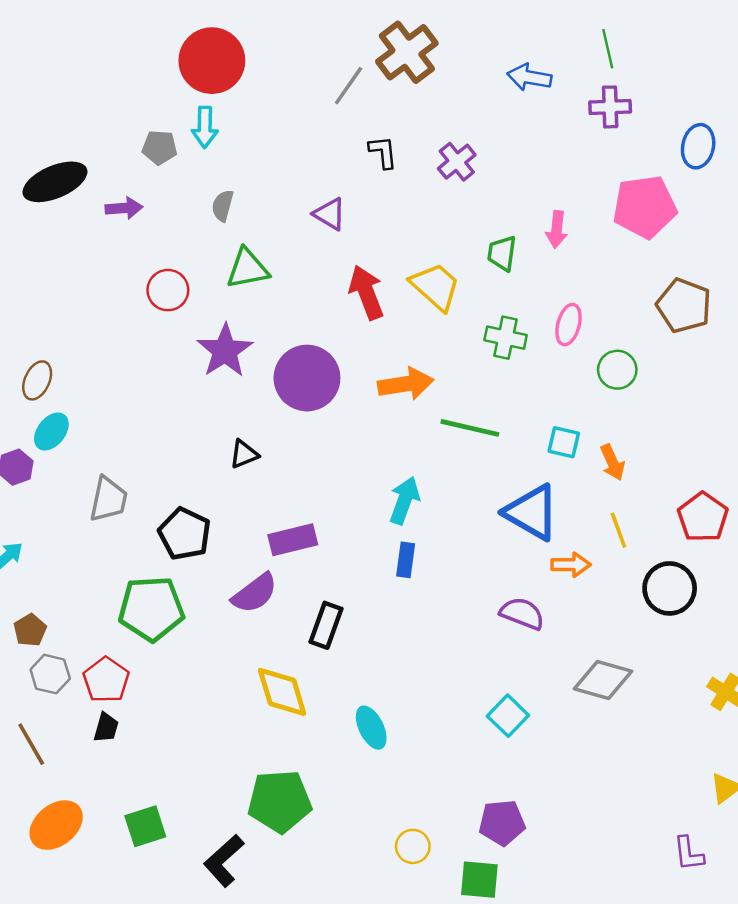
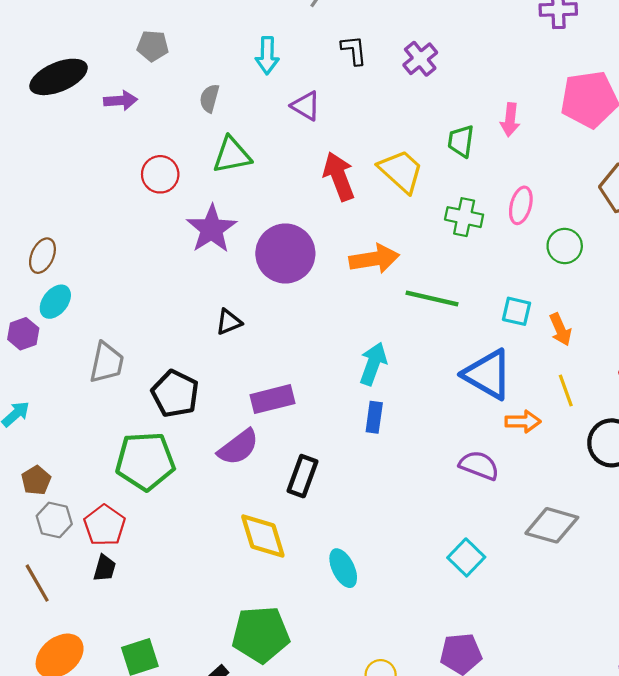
cyan arrow: (205, 127) -> (267, 56), moved

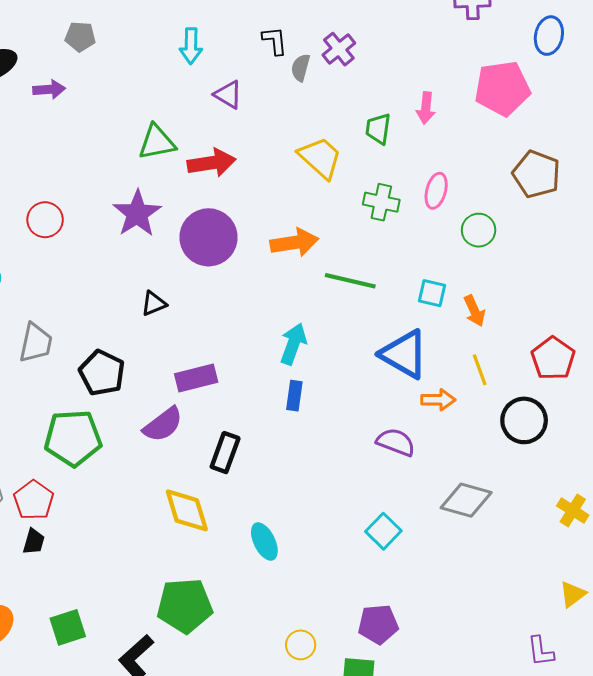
gray semicircle: (209, 98) -> (301, 68), moved
red circle: (160, 174) -> (45, 220), moved
red arrow: (339, 176) -> (212, 163), moved, turned 102

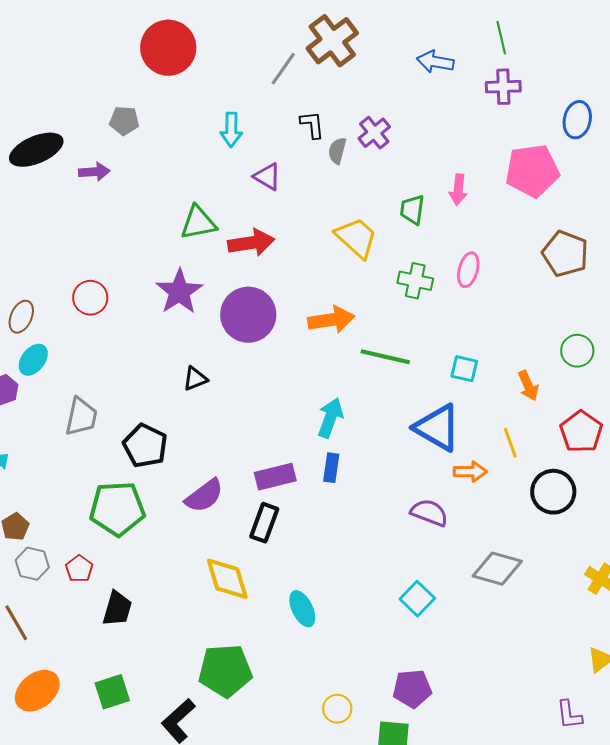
green circle: (479, 230) -> (577, 351), moved
orange arrow: (474, 311) -> (528, 386), moved
purple rectangle: (196, 378) -> (275, 477), moved
red pentagon: (34, 500) -> (79, 569), size x0.7
black trapezoid: (34, 541) -> (117, 609), moved, size x1.4

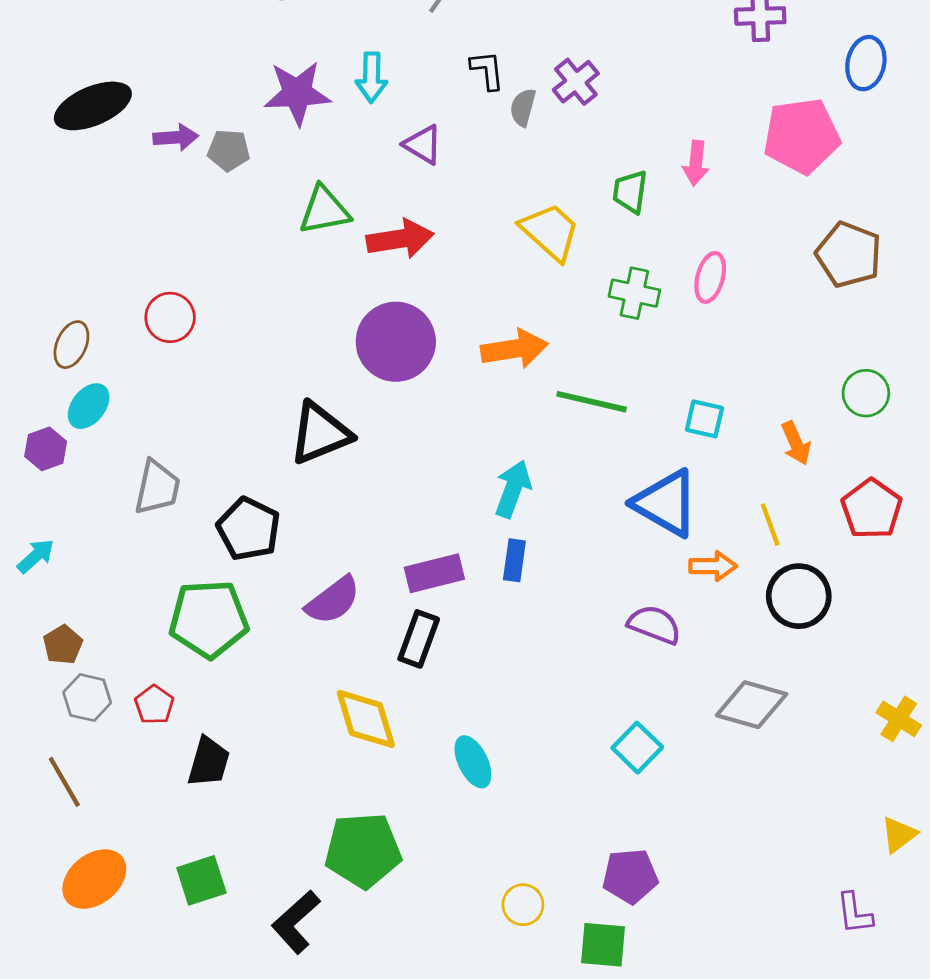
gray pentagon: (124, 121) -> (229, 150), moved
purple star: (179, 292) -> (297, 93), moved, turned 30
black triangle: (195, 379) -> (320, 433), size x1.8
black circle: (553, 492) -> (799, 596), moved

